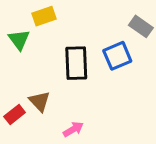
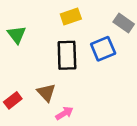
yellow rectangle: (44, 16) -> (71, 17), moved
brown triangle: (40, 101) -> (46, 93), moved

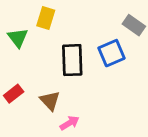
yellow rectangle: (71, 17) -> (46, 18), moved, turned -54
red rectangle: (13, 100) -> (14, 94), moved

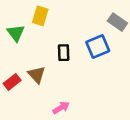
black rectangle: (72, 60) -> (64, 53), size x0.6
brown triangle: (50, 101) -> (37, 75), moved

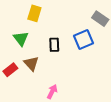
green triangle: (16, 33) -> (21, 38), moved
pink arrow: (61, 108) -> (52, 92), turned -32

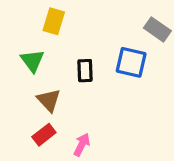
blue square: (83, 39) -> (131, 62), turned 36
red rectangle: (10, 70) -> (44, 135), moved

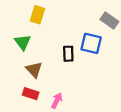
black rectangle: (85, 71) -> (68, 54), moved
red rectangle: (44, 135) -> (31, 94), turned 56

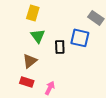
green triangle: (23, 42) -> (38, 36), moved
brown triangle: (34, 70) -> (30, 61), turned 35

